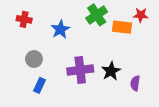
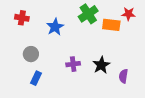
purple cross: (80, 70) -> (73, 64), size x0.6

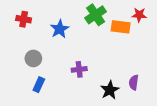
black star: (101, 65) -> (110, 90), moved

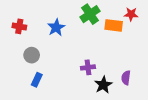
red cross: (24, 19) -> (19, 26), moved
purple cross: (79, 69) -> (88, 67), moved

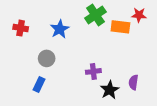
gray circle: (32, 55) -> (47, 58), moved

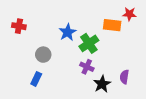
green cross: (95, 15) -> (89, 43), moved
blue star: (60, 29) -> (68, 32), moved
purple cross: (93, 71) -> (87, 67), turned 32

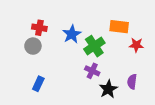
red star: (129, 14) -> (136, 45), moved
red cross: (19, 26) -> (39, 28), moved
gray circle: (43, 55) -> (33, 46), moved

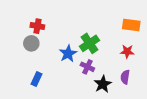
orange rectangle: (119, 27) -> (131, 25), moved
blue star: (72, 34) -> (68, 54), moved
red star: (136, 45) -> (127, 52), moved

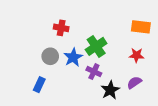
red cross: (37, 26) -> (61, 28), moved
gray circle: (31, 43) -> (50, 56), moved
purple semicircle: (125, 77) -> (134, 82), turned 48

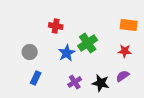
gray circle: (50, 56) -> (30, 52), moved
purple cross: (94, 72) -> (75, 82), moved, turned 32
black star: (110, 90) -> (101, 83), turned -30

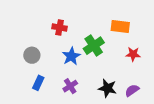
orange rectangle: (129, 25) -> (120, 26), moved
purple semicircle: (123, 76) -> (132, 90), moved
purple cross: (75, 82) -> (70, 86), moved

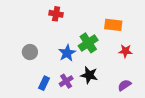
red cross: (60, 27) -> (56, 14), moved
blue rectangle: (38, 83) -> (44, 83), moved
black star: (108, 88) -> (89, 75), moved

